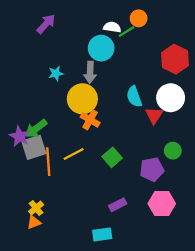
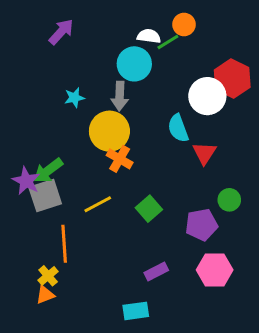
white circle: (171, 98) -> (207, 96), moved
orange line: (48, 162) -> (64, 244), moved

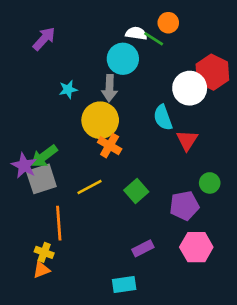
purple arrow: (61, 32) -> (44, 39), moved
green line: (168, 42) -> (154, 39), turned 65
yellow cross: (48, 276) -> (44, 252), turned -30

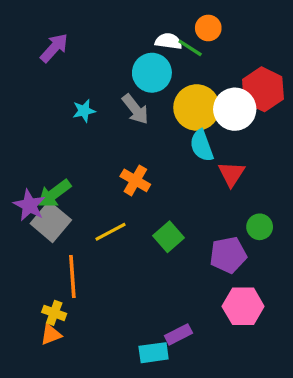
gray arrow: (110, 88) -> (135, 109), turned -40
yellow circle: (100, 120) -> (197, 108), moved
gray square: (41, 179) -> (51, 222), turned -32
purple rectangle: (143, 248) -> (178, 334), moved

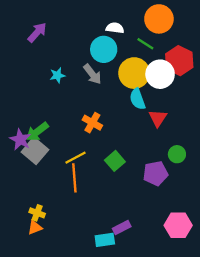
orange circle: (208, 28) -> (159, 19), moved, size x1.6
green line: (190, 48) -> (145, 44), moved
orange line: (72, 276) -> (74, 178), moved
pink hexagon: (243, 306) -> (178, 225), moved

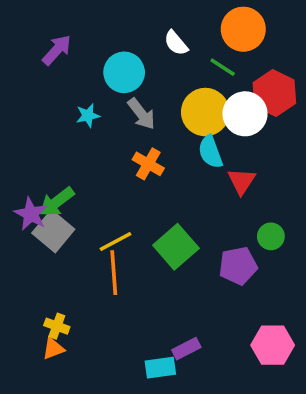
white semicircle: (115, 28) -> (176, 43), turned -138
cyan circle: (104, 49) -> (124, 72), moved
orange cross: (92, 123) -> (148, 164), moved
green square: (115, 161) -> (176, 247), size x1.4

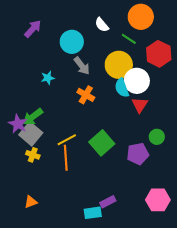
white circle: (245, 114) -> (137, 81), moved
cyan star: (88, 116) -> (48, 78), moved
yellow cross: (57, 326) -> (33, 155), moved

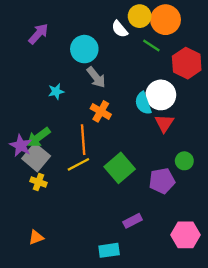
yellow circle: (119, 65) -> (140, 16), moved, size x0.7
orange line: (66, 158) -> (83, 140), moved
purple rectangle: (108, 202) -> (133, 221), moved

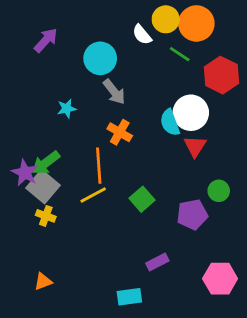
green square: (120, 168) -> (142, 199), size x0.7

